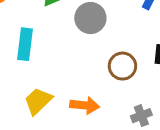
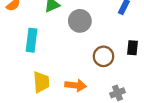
yellow trapezoid: (38, 101) -> (41, 82), turned 130

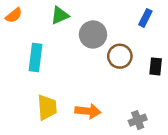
brown circle: (103, 56) -> (120, 56), moved

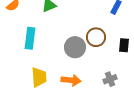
gray circle: (93, 34) -> (75, 47), moved
gray cross: (138, 120) -> (110, 79), moved

